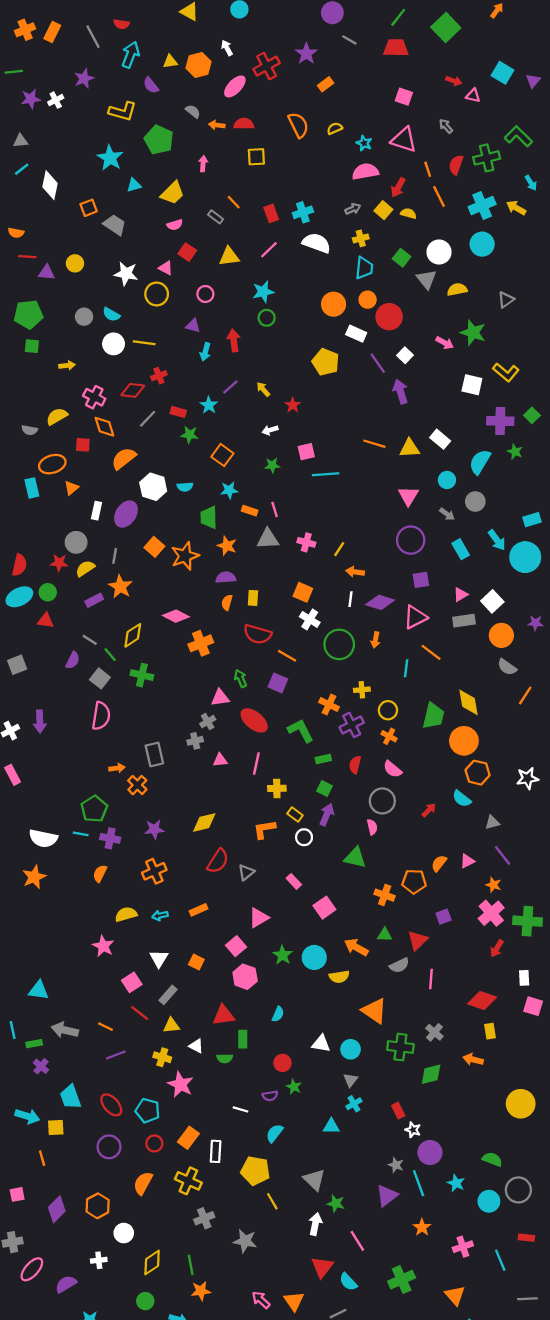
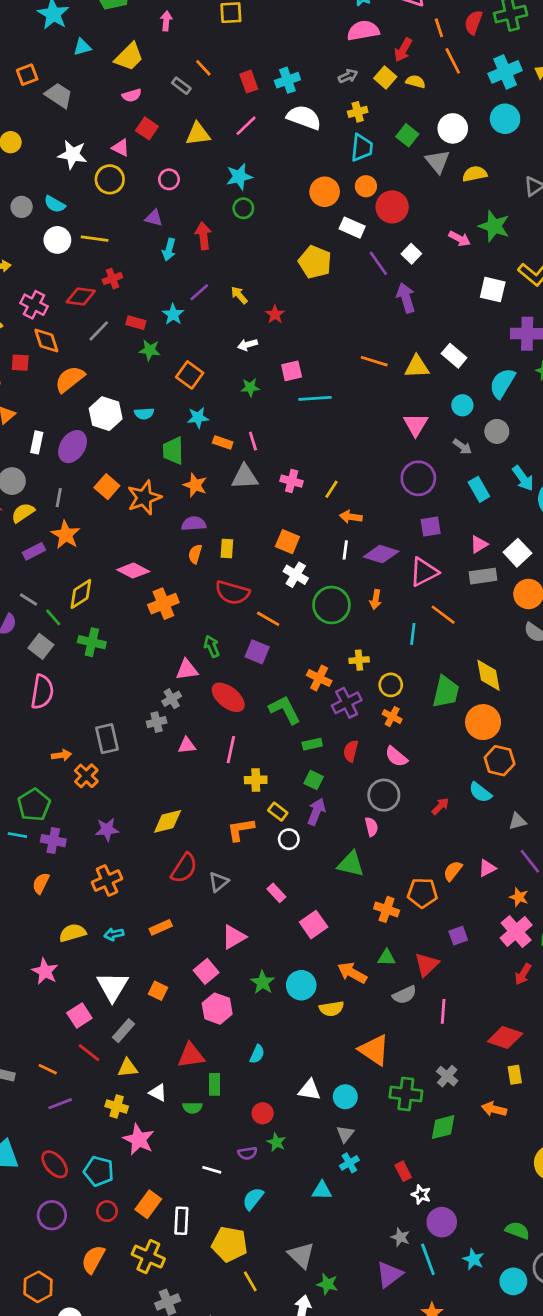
white triangle: (159, 959) -> (112, 987), size x1.4

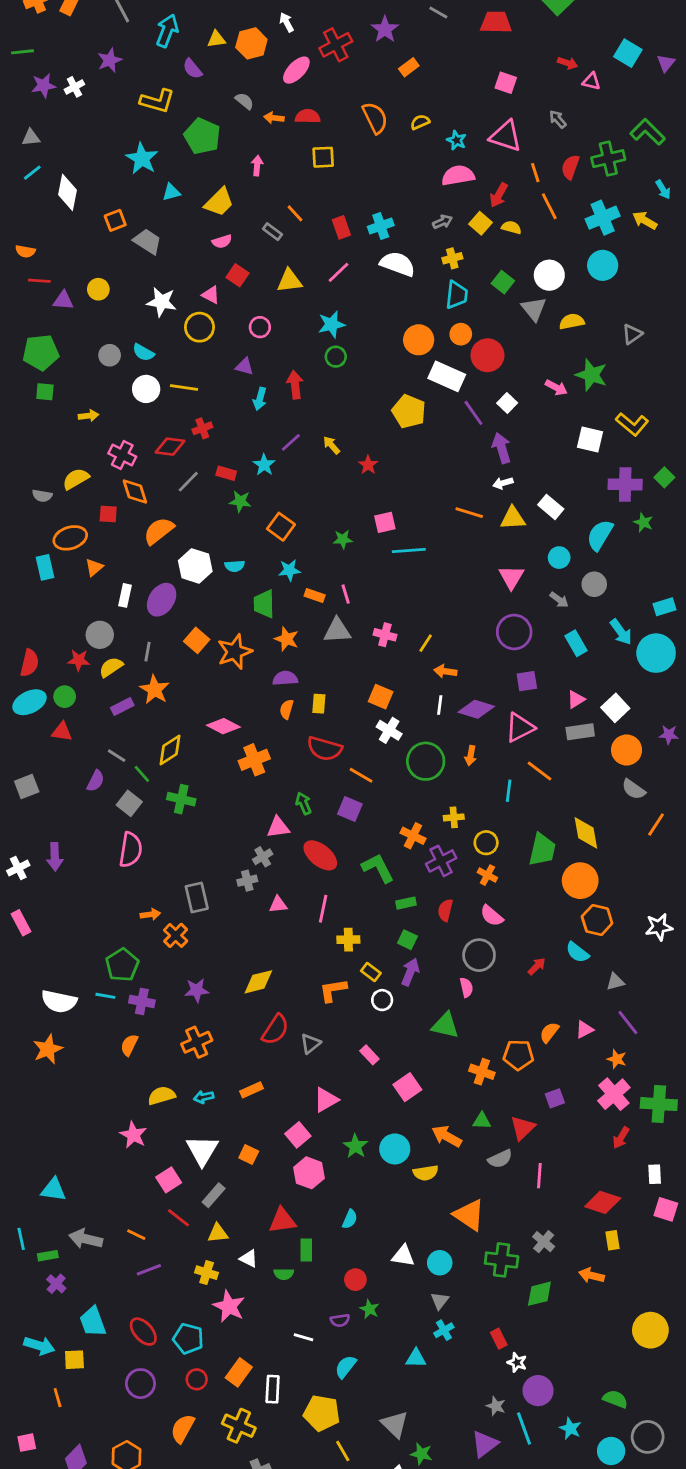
white rectangle: (352, 228) -> (447, 376), size x1.4
white arrow: (247, 345) -> (503, 483), moved

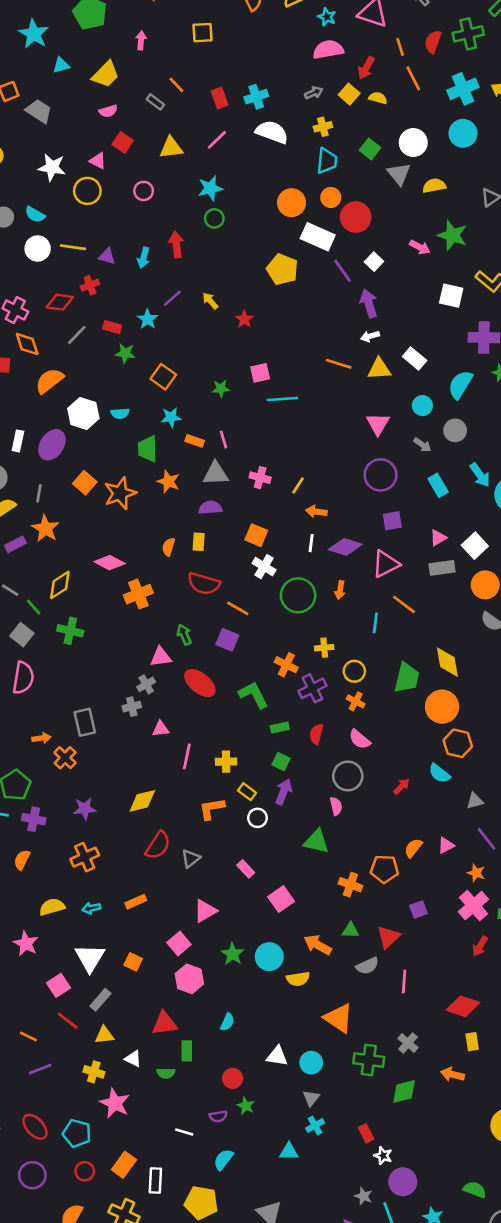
purple triangle: (244, 366) -> (107, 256), moved
purple semicircle: (285, 678) -> (210, 508), moved
pink line: (323, 909) -> (187, 756), moved

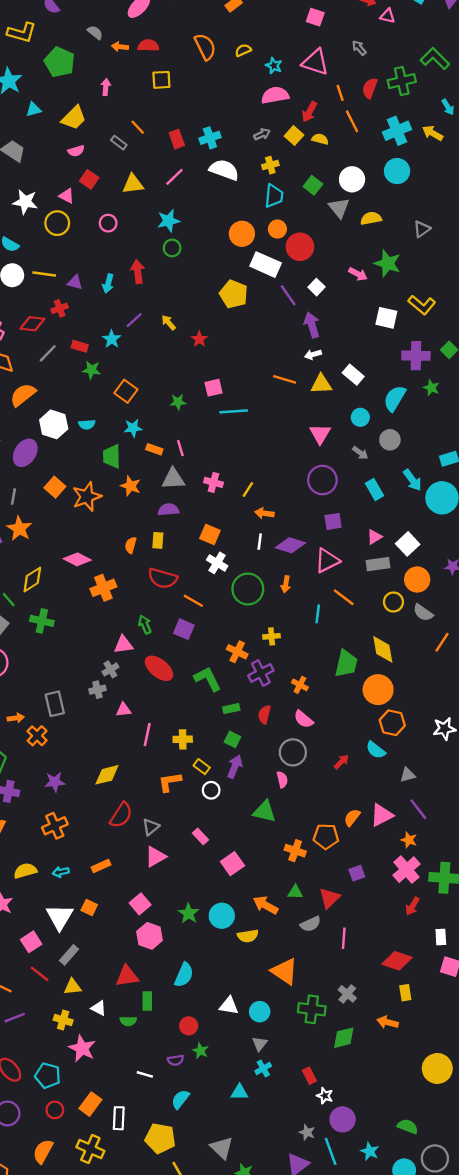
yellow circle: (354, 671) -> (393, 602), moved
pink triangle: (446, 845) -> (382, 815), size x1.5
pink triangle: (205, 911) -> (155, 857), moved
orange square: (133, 962) -> (89, 907), moved
cyan semicircle: (227, 1022) -> (184, 975), size x1.5

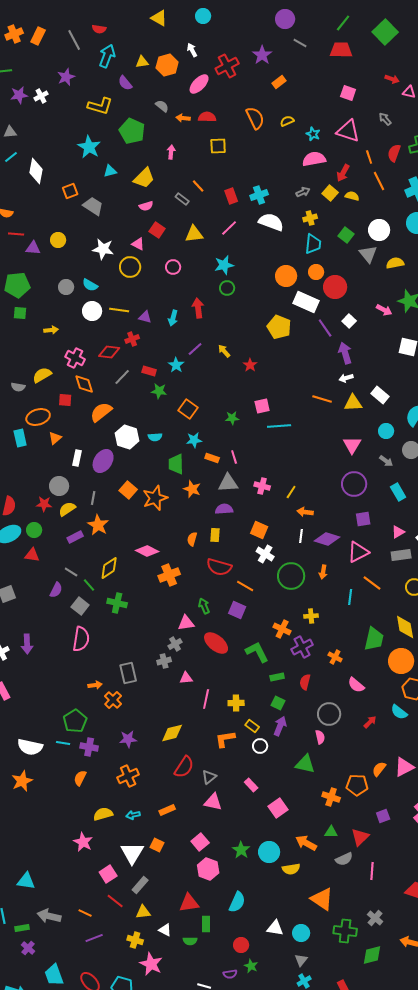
pink semicircle: (303, 719) -> (356, 685), moved
pink triangle: (155, 857) -> (213, 802), turned 42

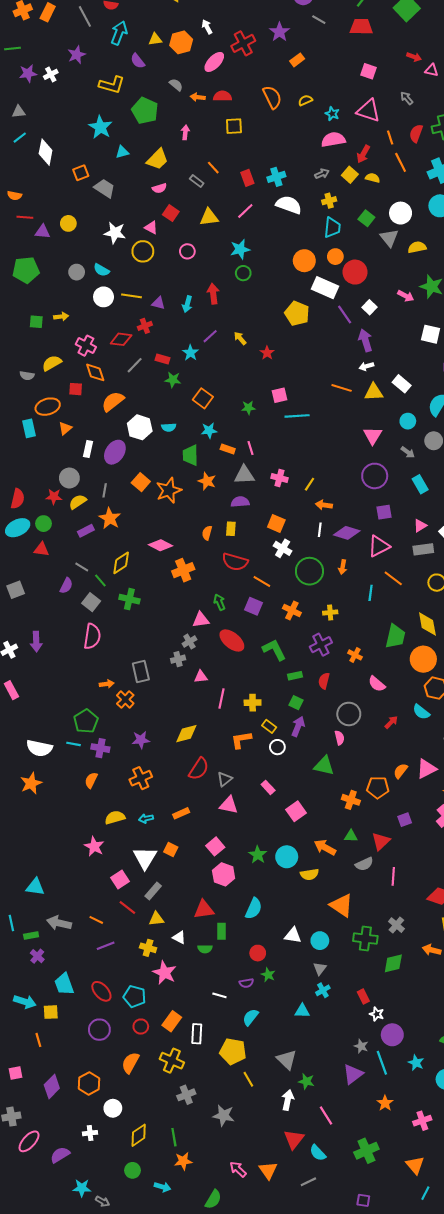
green square: (20, 313) -> (36, 322), moved
orange cross: (282, 629) -> (292, 610), moved

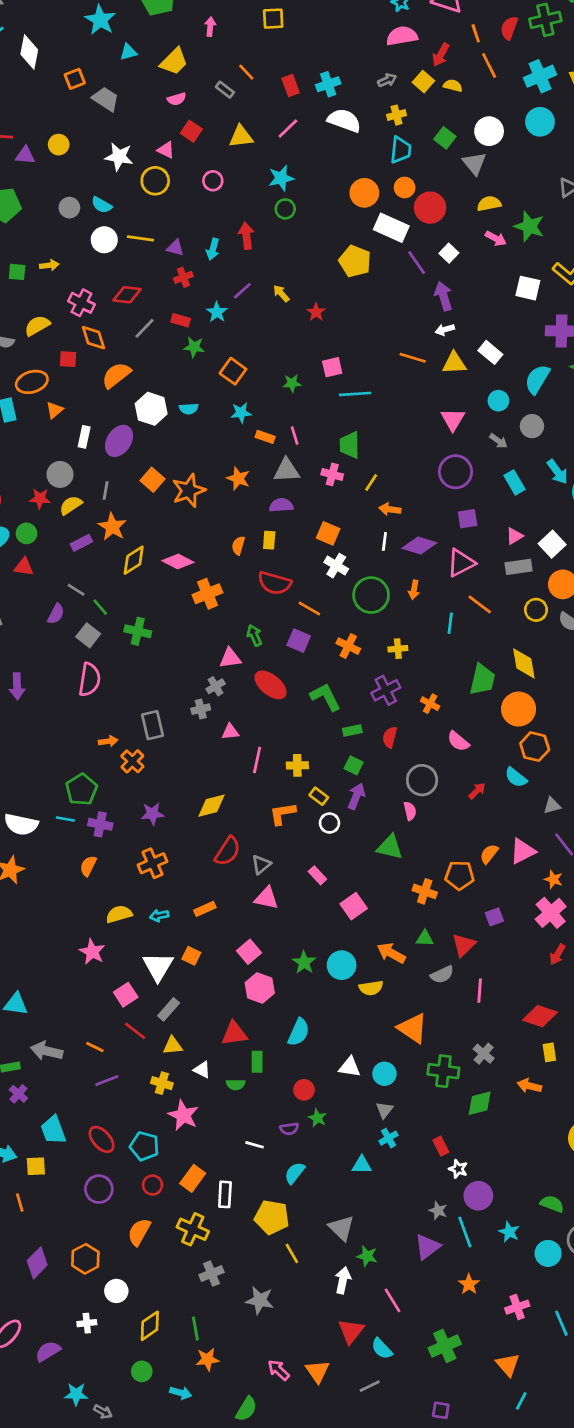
yellow semicircle: (417, 247) -> (489, 204), moved
red cross: (145, 326) -> (183, 277), moved
green trapezoid: (190, 455) -> (350, 445), moved
yellow diamond: (121, 563) -> (134, 560), moved

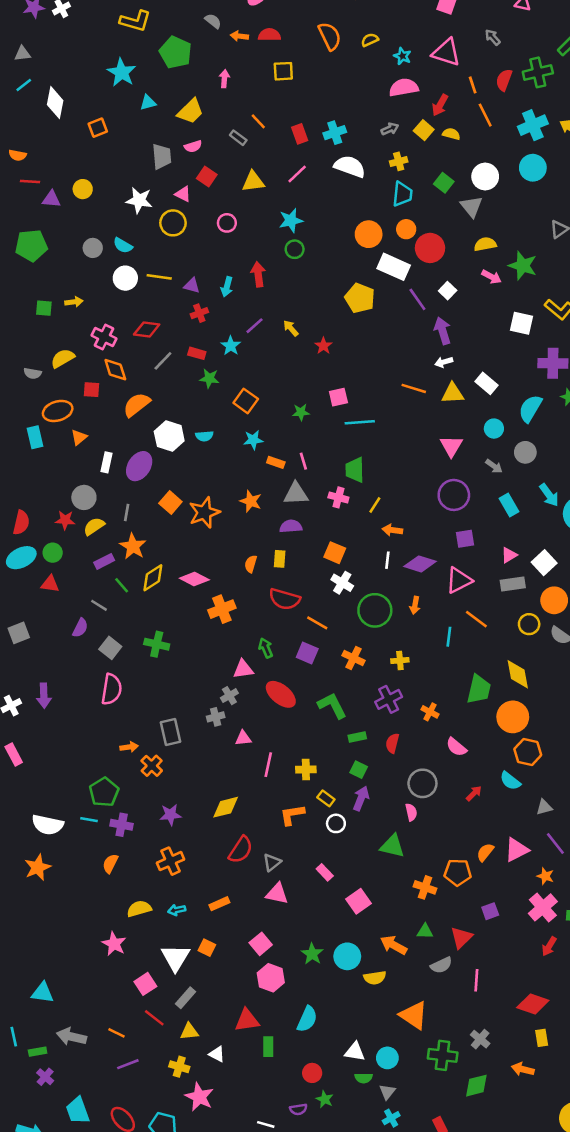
gray trapezoid: (106, 99) -> (162, 156), moved, turned 52
green line: (100, 607) -> (122, 585), moved
green semicircle: (236, 1084) -> (364, 1078), moved

